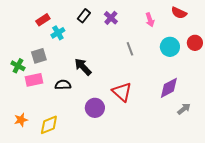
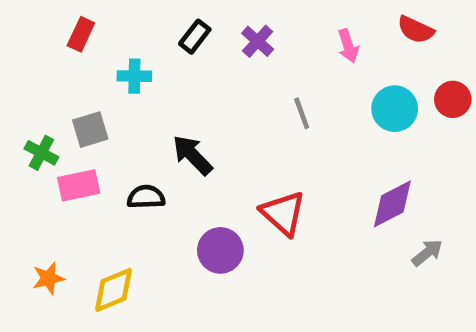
red rectangle: (43, 20) -> (81, 34), moved, turned -32
cyan cross: (58, 33) -> (134, 76), turned 32

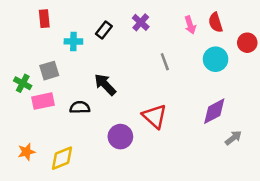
red semicircle: (416, 30) -> (216, 22), moved, turned 48
red rectangle: (81, 34) -> (44, 19), turned -30
black rectangle: (195, 37) -> (104, 30), moved
red circle: (453, 99) -> (247, 43), moved

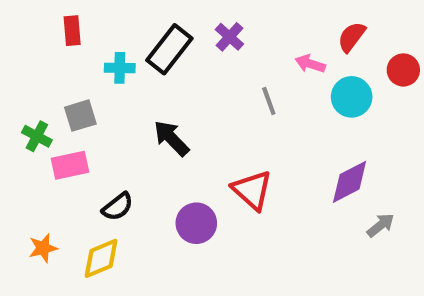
red semicircle: (216, 22) -> (352, 37), turned 54
pink arrow: (190, 25) -> (310, 64), moved, turned 126
black rectangle: (104, 30) -> (169, 49), size x1.6
black semicircle: (80, 107) -> (118, 207), moved, turned 144

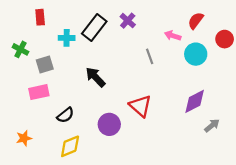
green cross: (37, 136) -> (20, 49), moved
yellow diamond: (101, 258) -> (70, 146), moved

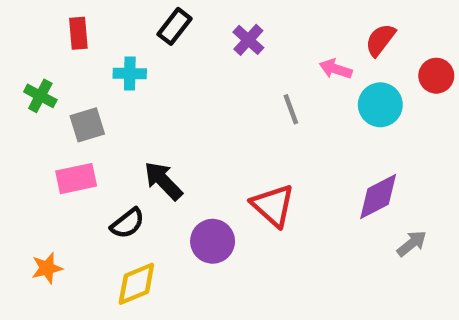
black rectangle: (94, 28) -> (175, 26), moved, size x0.7
black arrow: (95, 77) -> (163, 181), moved

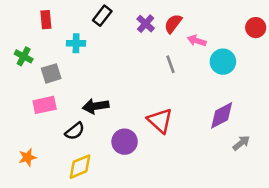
red semicircle: (380, 40) -> (173, 24), moved
red circle: (436, 76) -> (256, 28), moved
black arrow: (163, 181) -> (96, 106), turned -55

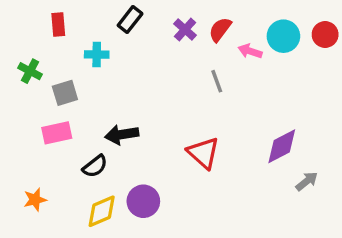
cyan circle: (223, 62) -> (283, 36), moved
purple circle: (125, 142) -> (143, 201), moved

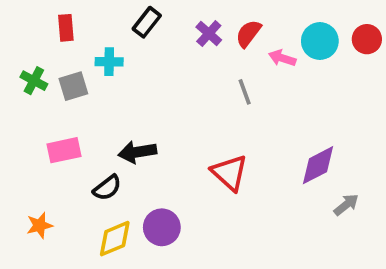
gray square: (65, 93) -> (73, 86), moved

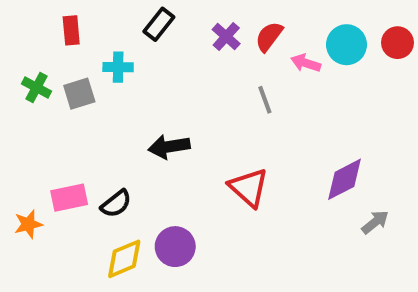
pink rectangle: (64, 150) -> (69, 198), moved
black arrow: (137, 152) -> (169, 147), moved
orange star: (40, 225) -> (28, 224), moved

